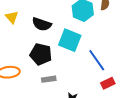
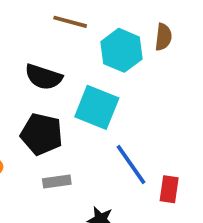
blue line: (97, 60) -> (131, 164), moved
red rectangle: (108, 83) -> (169, 189), turned -56

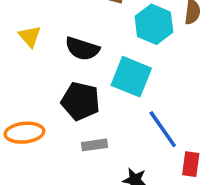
red rectangle: (169, 189) -> (191, 164), moved

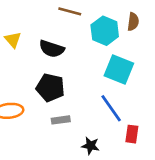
cyan square: (131, 77) -> (119, 69), moved

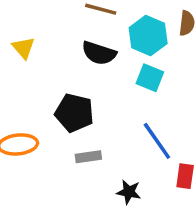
black semicircle: (52, 49) -> (99, 53), moved
cyan square: (119, 69) -> (150, 78), moved, size x0.7

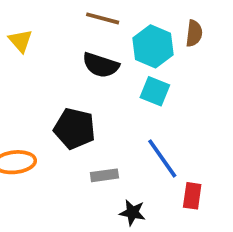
yellow triangle: (23, 48) -> (20, 41), moved
gray rectangle: (88, 157) -> (104, 175), moved

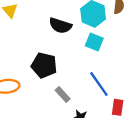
gray rectangle: (104, 175) -> (63, 94), turned 56

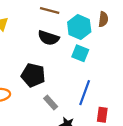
blue line: (99, 84) -> (85, 93), turned 55

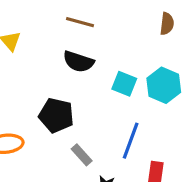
brown semicircle: (103, 19) -> (167, 24), moved
cyan hexagon: (79, 27) -> (164, 85), moved

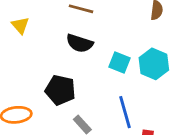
blue line: (131, 141) -> (125, 112), turned -36

